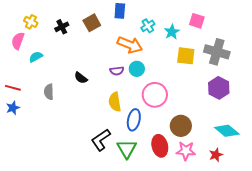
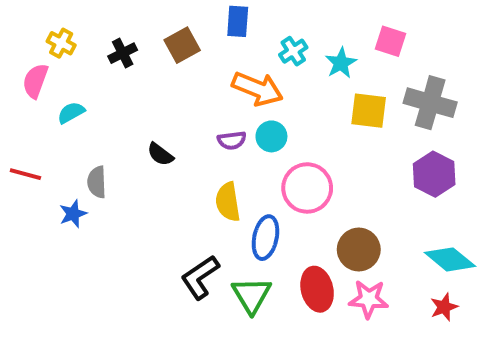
blue star: (13, 108) -> (73, 214), moved
red star: (216, 155) -> (444, 307), moved

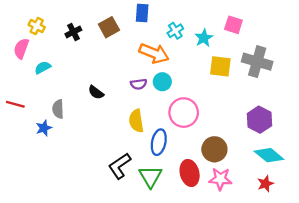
purple hexagon: (434, 174) -> (259, 120), moved

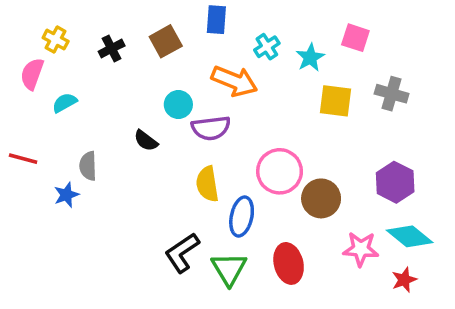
gray cross: (257, 62) -> (392, 94), size x0.7
cyan circle: (162, 82) -> (178, 105), moved
purple semicircle: (139, 84) -> (211, 128), size x1.5
brown circle: (214, 149) -> (321, 198), moved
pink star: (220, 179) -> (361, 249), moved

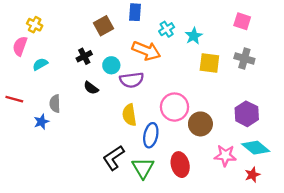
pink square: (355, 38) -> (242, 21), moved
black cross: (112, 49) -> (84, 56), moved

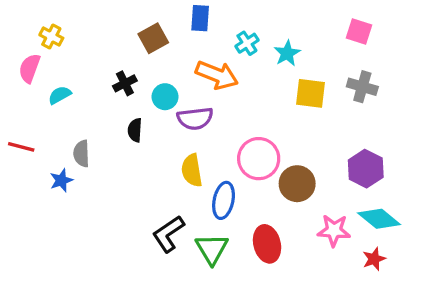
black semicircle: (91, 88) -> (135, 130), turned 56

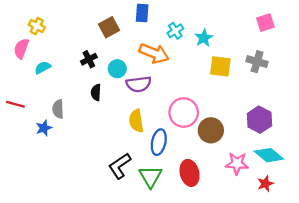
pink square: (359, 31) -> (265, 23), moved, turned -36

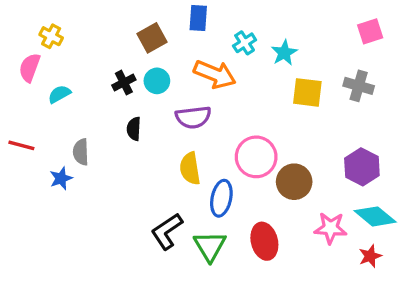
cyan circle: (117, 69) -> (157, 81), moved

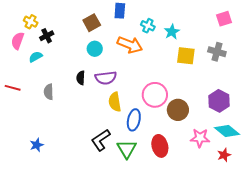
cyan cross: (245, 43) -> (148, 26), turned -32
black cross: (124, 83) -> (47, 36), moved
purple semicircle: (193, 117) -> (106, 78), moved
blue star: (61, 178) -> (37, 145), moved

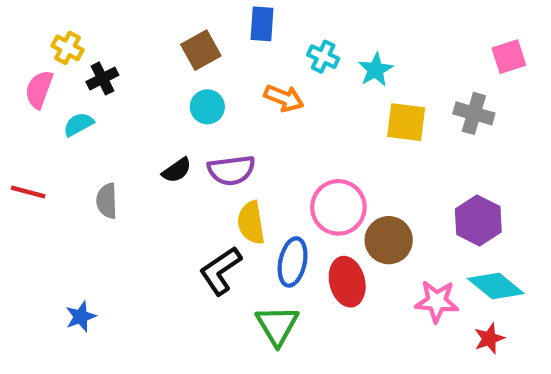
pink square: (224, 19) -> (509, 57), moved
orange arrow: (130, 45) -> (284, 98), size x0.7
black semicircle: (81, 78) -> (177, 170), turned -128
black L-shape: (101, 140) -> (220, 271), moved
red ellipse: (160, 146) -> (347, 282), moved

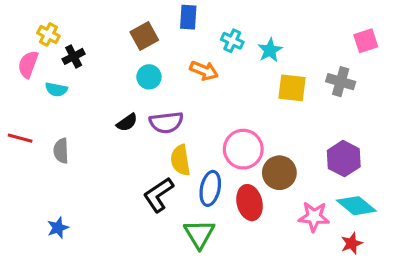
cyan semicircle: (78, 124) -> (56, 89), turned -140
gray semicircle: (107, 201) -> (61, 151), moved

